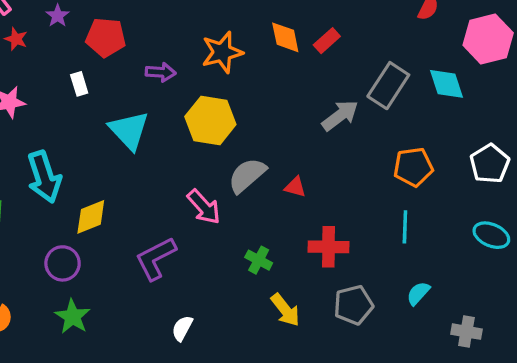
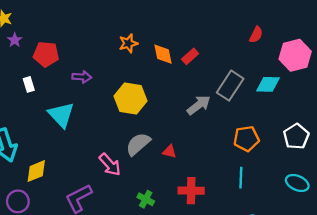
orange star: (222, 52) -> (128, 43), moved, size x0.7
cyan diamond: (447, 84) -> (268, 84), turned -70
yellow hexagon: (210, 120) -> (130, 99), moved

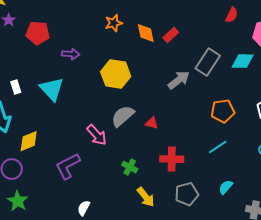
white rectangle: (29, 84) -> (16, 87), moved
cyan line: (241, 178) -> (218, 147), turned 54

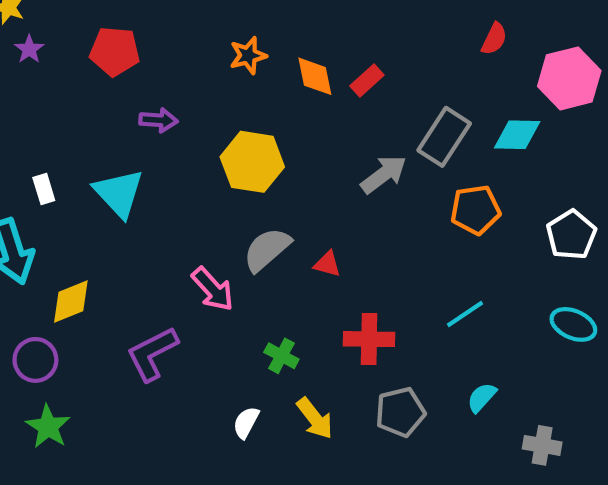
red pentagon: (38, 33) -> (115, 51), moved
orange pentagon: (223, 111) -> (475, 210), moved
white semicircle: (84, 208) -> (246, 422), moved

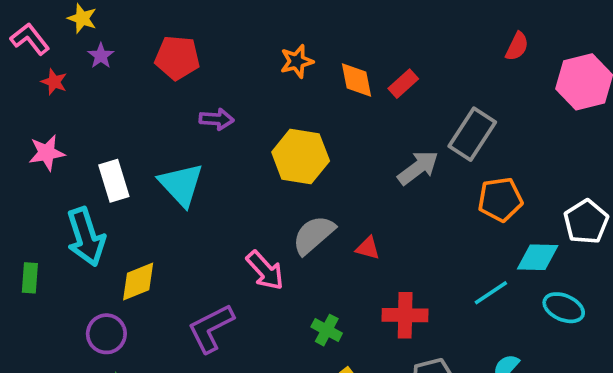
cyan diamond: (517, 135) -> (538, 257), moved
white rectangle: (44, 189) -> (114, 181), size x1.5
cyan ellipse: (573, 324) -> (564, 308), moved

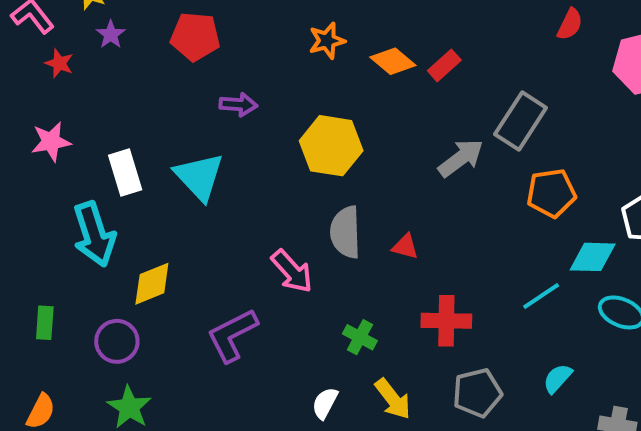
orange diamond: (357, 80) -> (393, 61), turned -39
gray semicircle: (314, 235) -> (345, 232), turned -51
green rectangle: (30, 278) -> (45, 323), moved

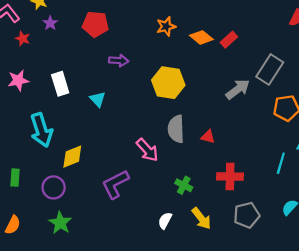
white rectangle: (125, 172) -> (60, 84), moved
cyan triangle: (199, 177) -> (98, 99), size x0.6
cyan line: (541, 296) -> (281, 163), turned -40

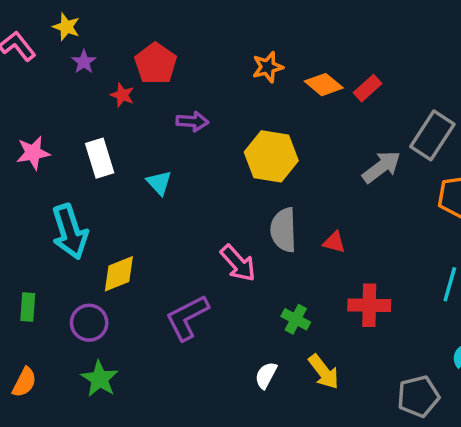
red pentagon: (95, 24) -> (156, 64), turned 30
red star: (23, 39) -> (122, 95), moved
gray pentagon: (247, 215) -> (418, 396), moved

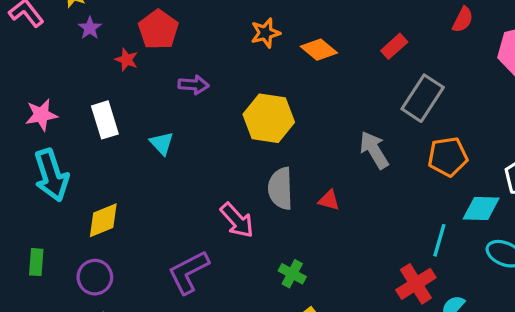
red rectangle: (368, 88) -> (394, 46), moved
gray arrow: (382, 167) -> (374, 150), moved, turned -84
cyan arrow: (70, 232) -> (51, 175), moved
yellow diamond: (119, 274) -> (103, 220), moved
red cross: (369, 305) -> (416, 284), moved, turned -33

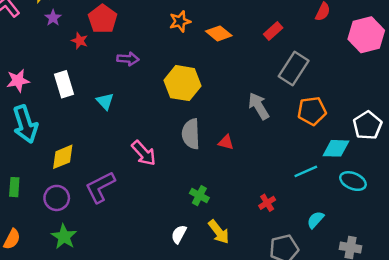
pink arrow: (237, 220) -> (144, 153), moved
cyan line: (439, 240) -> (306, 171), turned 50
purple L-shape: (188, 272) -> (100, 187), moved
red cross: (416, 284) -> (267, 203), moved, size x0.6

